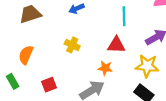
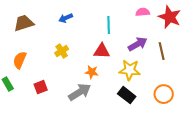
yellow cross: (72, 45) -> (62, 51), turned 32

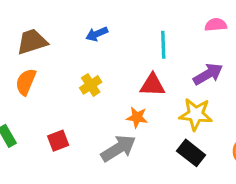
orange semicircle: (20, 60) -> (26, 82), moved

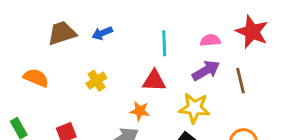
pink semicircle: (216, 25) -> (210, 40), moved
brown trapezoid: (32, 42) -> (62, 33), moved
orange semicircle: (26, 82) -> (36, 78), turned 90

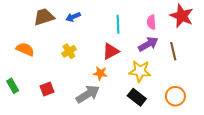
pink semicircle: (210, 40) -> (151, 22), turned -88
red triangle: (154, 81) -> (111, 51), turned -30

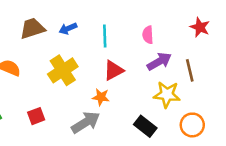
red star: (182, 16) -> (200, 27), size x0.7
pink semicircle: (151, 22) -> (148, 35), moved
cyan line: (118, 24) -> (105, 36), moved
yellow cross: (69, 51) -> (63, 70), size x1.6
yellow star: (140, 71) -> (167, 94), moved

